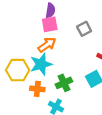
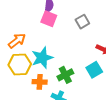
pink square: (50, 24) -> (49, 19), turned 35
orange arrow: (47, 45) -> (17, 41), moved

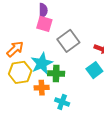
gray square: (82, 22) -> (68, 41), moved, size x1.5
green cross: (65, 75) -> (56, 74), moved, turned 35

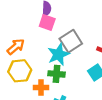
cyan star: (42, 63) -> (58, 54), moved

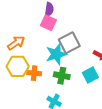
green cross: (56, 74) -> (62, 76), moved
orange cross: (41, 88) -> (34, 73), moved

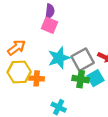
gray square: (69, 43) -> (83, 60), moved
green cross: (62, 76) -> (81, 79), moved

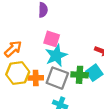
pink square: (50, 25) -> (52, 39), moved
gray square: (83, 60) -> (57, 78), moved, turned -35

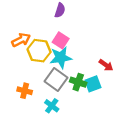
yellow hexagon: (18, 73) -> (39, 51), moved
orange cross: (36, 78) -> (25, 91), moved

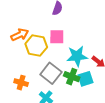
pink square: (61, 40) -> (57, 37), turned -35
cyan star: (61, 58) -> (77, 56), moved

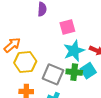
pink square: (57, 37) -> (67, 27), moved
yellow hexagon: (36, 46) -> (25, 62), moved

